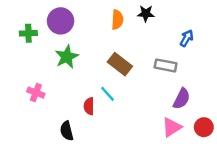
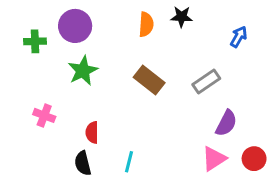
blue arrow: (187, 38) -> (239, 37), moved
gray rectangle: (166, 65) -> (206, 81), turned -45
cyan line: (107, 94) -> (129, 162), moved, turned 56
red semicircle: (89, 106) -> (92, 132), moved

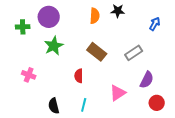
red semicircle: (92, 132) -> (79, 76), moved
pink triangle: (214, 159) -> (118, 93), moved
red circle: (254, 159) -> (157, 103), moved

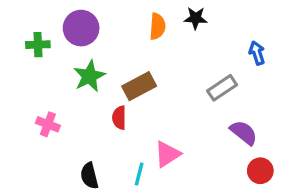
blue arrow: (155, 24) -> (257, 53), moved, turned -48
brown rectangle: (97, 52) -> (139, 86), moved, turned -66
red semicircle: (79, 76) -> (119, 118), moved
purple semicircle: (147, 80) -> (244, 133), turned -78
pink triangle: (118, 93) -> (167, 154), moved

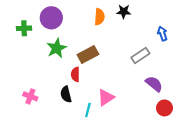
pink cross: (48, 124) -> (30, 96), moved
black semicircle: (89, 176) -> (66, 94), moved

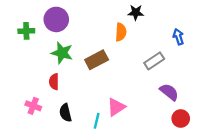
orange semicircle: (100, 17) -> (121, 32), moved
green star: (57, 48) -> (62, 53), turned -30
red semicircle: (75, 74) -> (54, 82), moved
black semicircle: (66, 94) -> (65, 113), moved

